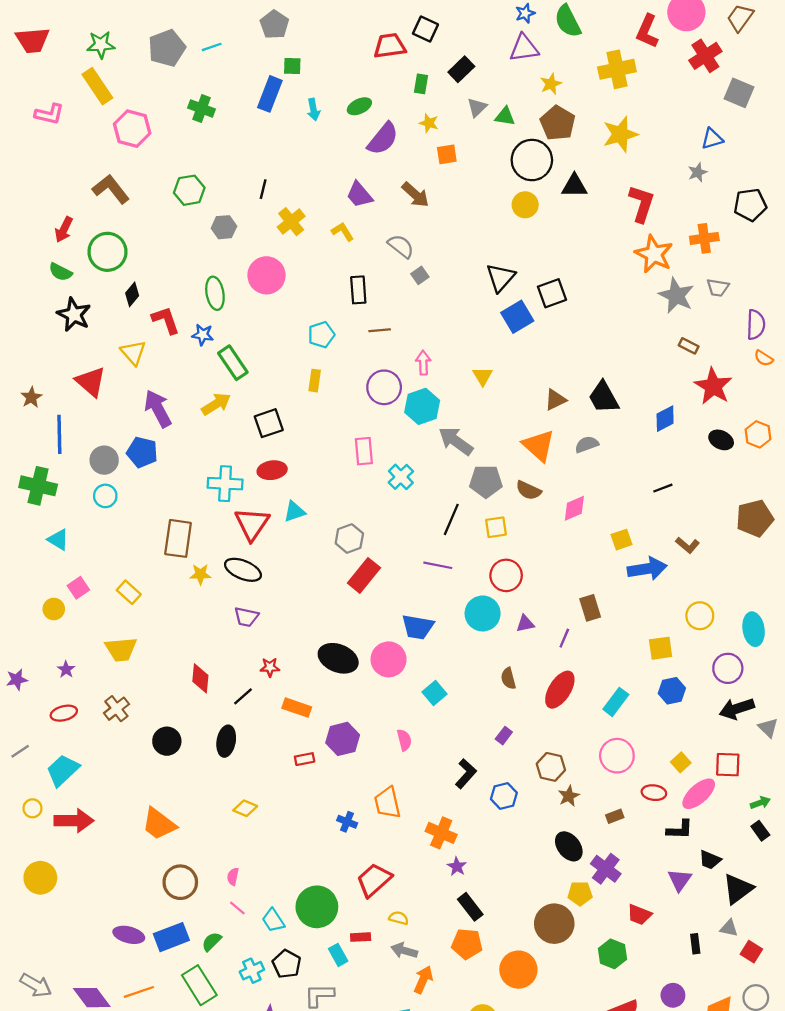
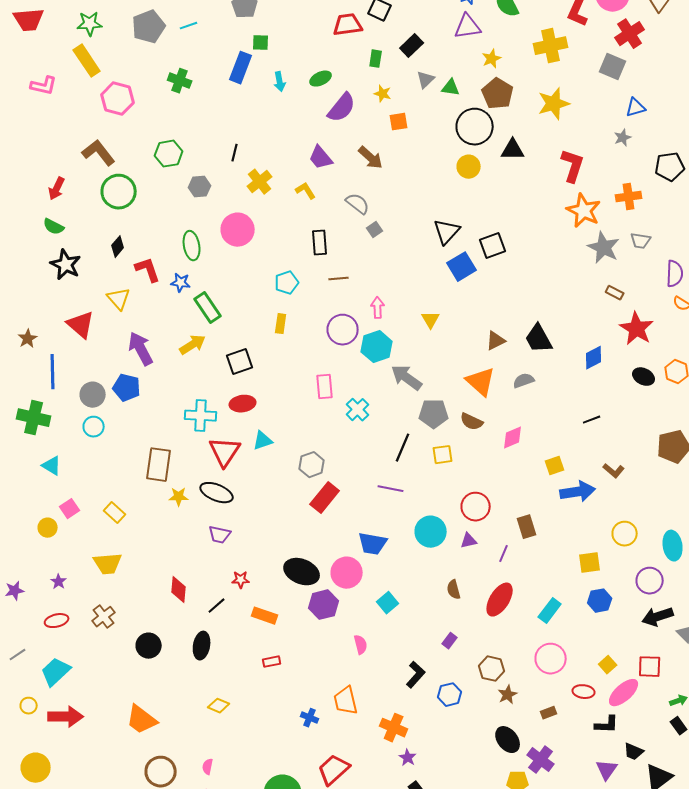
gray square: (739, 93) -> (613, 67), moved
green circle: (107, 252) -> (119, 192), moved
red circle: (506, 575) -> (476, 507), moved
purple hexagon: (343, 739) -> (324, 605), moved

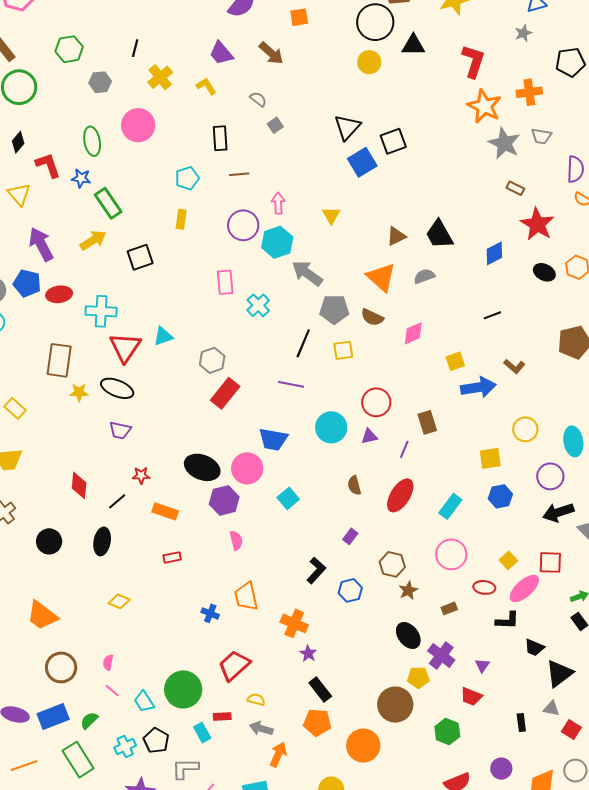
gray semicircle: (358, 204) -> (258, 99), size x0.7
red ellipse: (243, 404) -> (59, 294), moved
pink semicircle: (361, 645) -> (236, 540), moved
purple triangle: (607, 770) -> (482, 665), moved, size x0.7

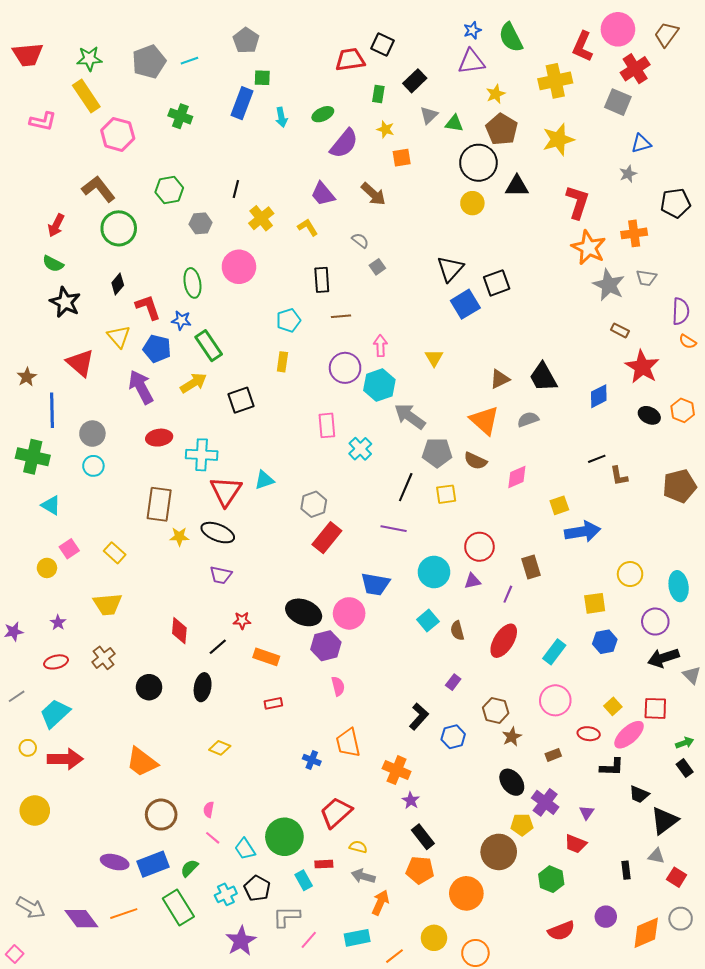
blue pentagon: (27, 283) -> (157, 349), moved
brown L-shape: (514, 366) -> (619, 476), moved, turned 40
cyan square: (288, 498) -> (428, 621), moved

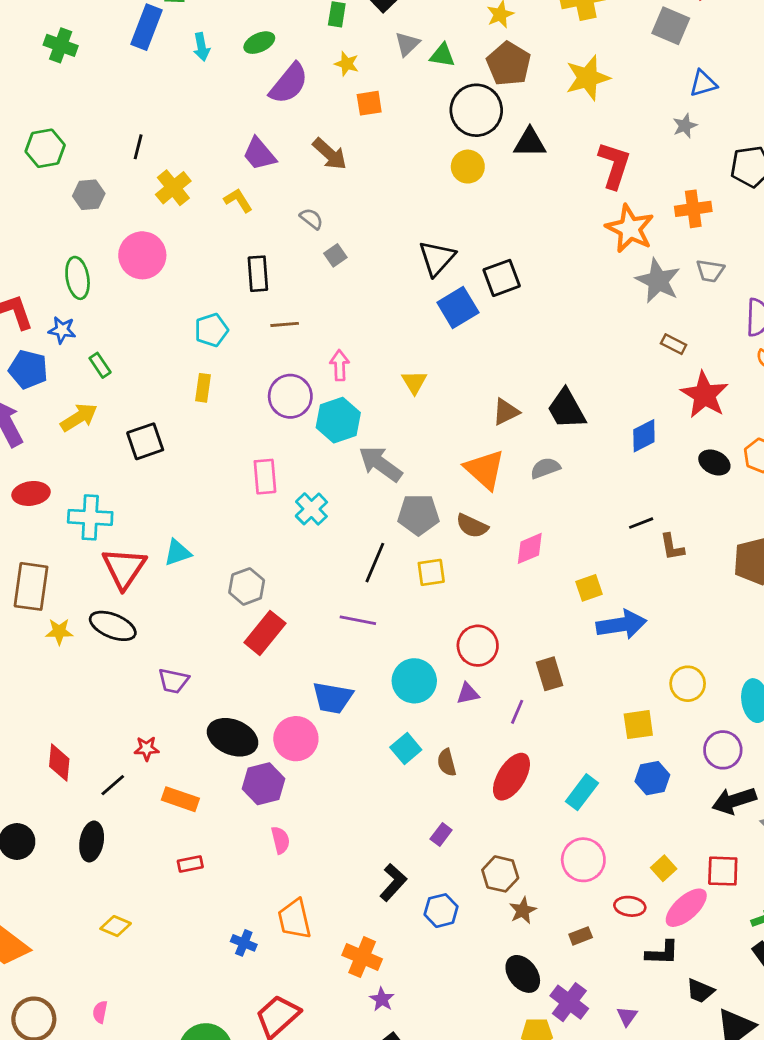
green rectangle: (209, 346) -> (100, 365), size x0.6
purple trapezoid: (221, 575) -> (173, 681), moved

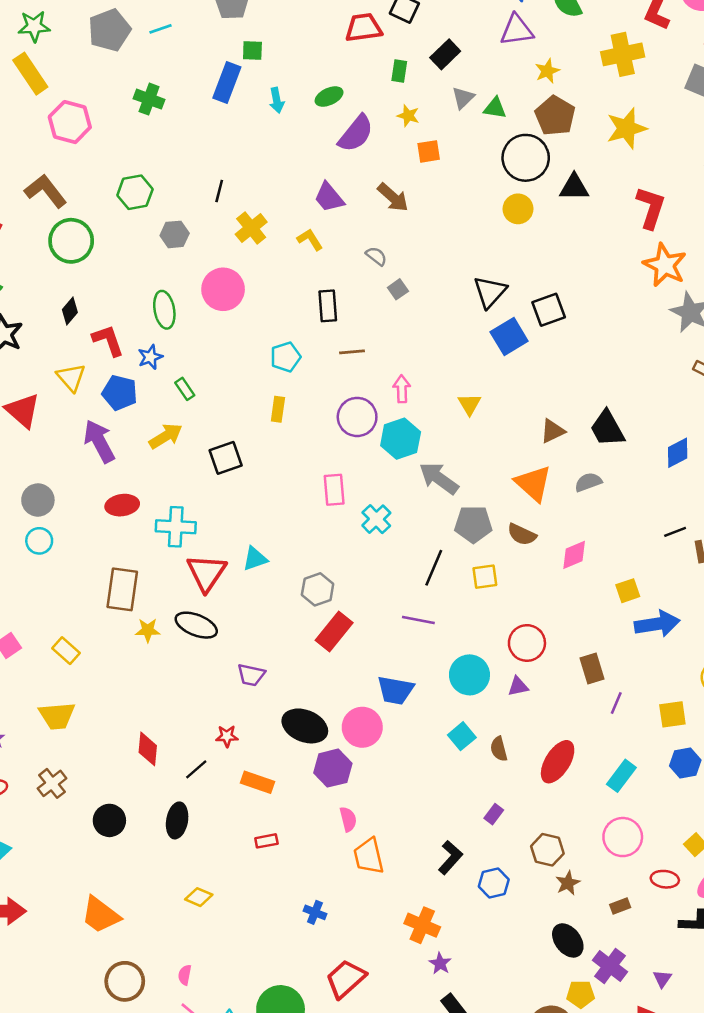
blue star: (62, 330) -> (150, 357), turned -30
purple line: (517, 712) -> (616, 703), moved
orange trapezoid: (295, 919) -> (369, 856), moved

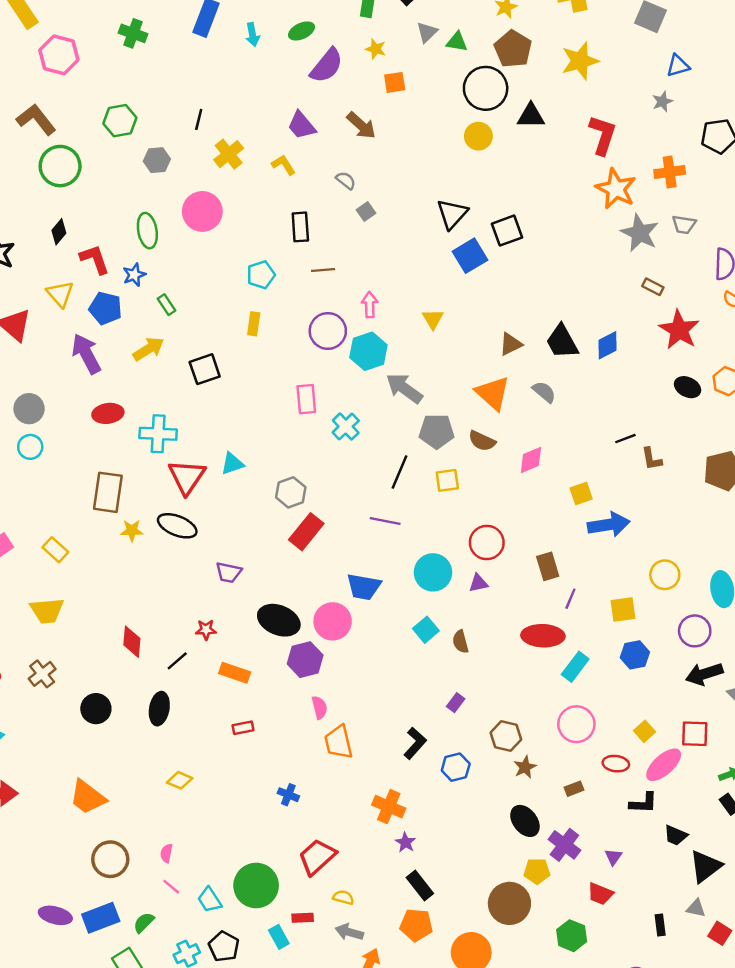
blue diamond: (678, 453) -> (607, 345), moved
gray semicircle: (588, 482) -> (544, 392), turned 60
red ellipse: (558, 762) -> (543, 636), moved, turned 60

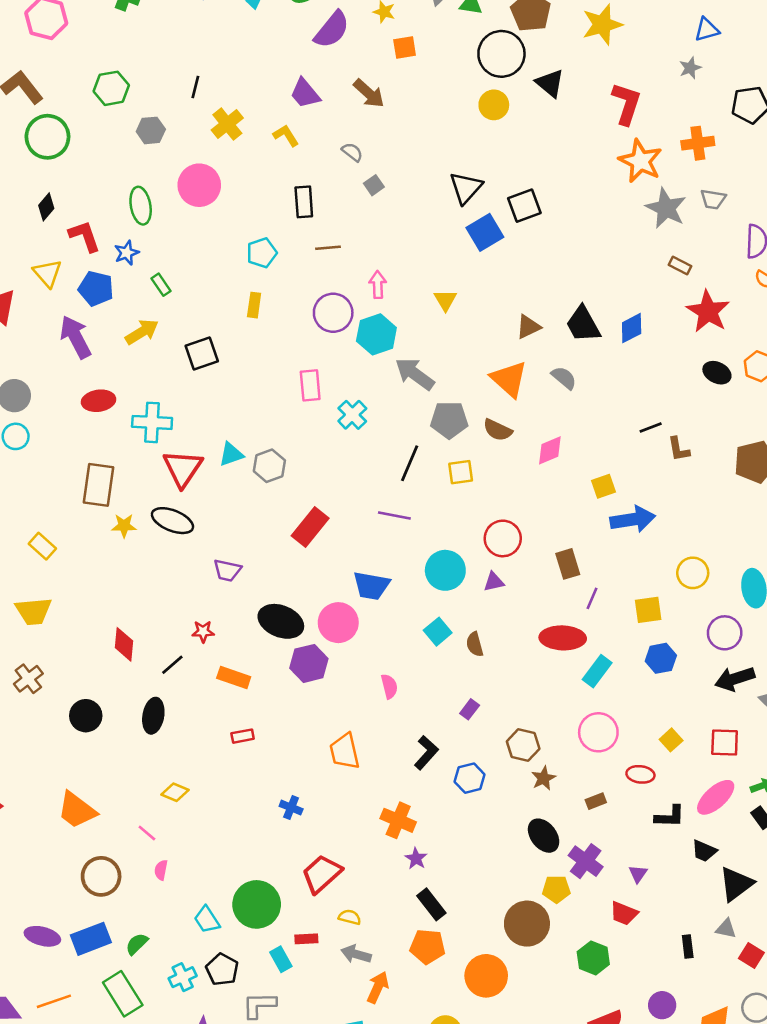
black triangle: (531, 116) -> (550, 83), turned 40
gray hexagon: (291, 492) -> (269, 466), moved
pink semicircle: (319, 707) -> (389, 686), moved
pink ellipse: (664, 765) -> (716, 797), moved
pink line: (171, 887) -> (147, 833), moved

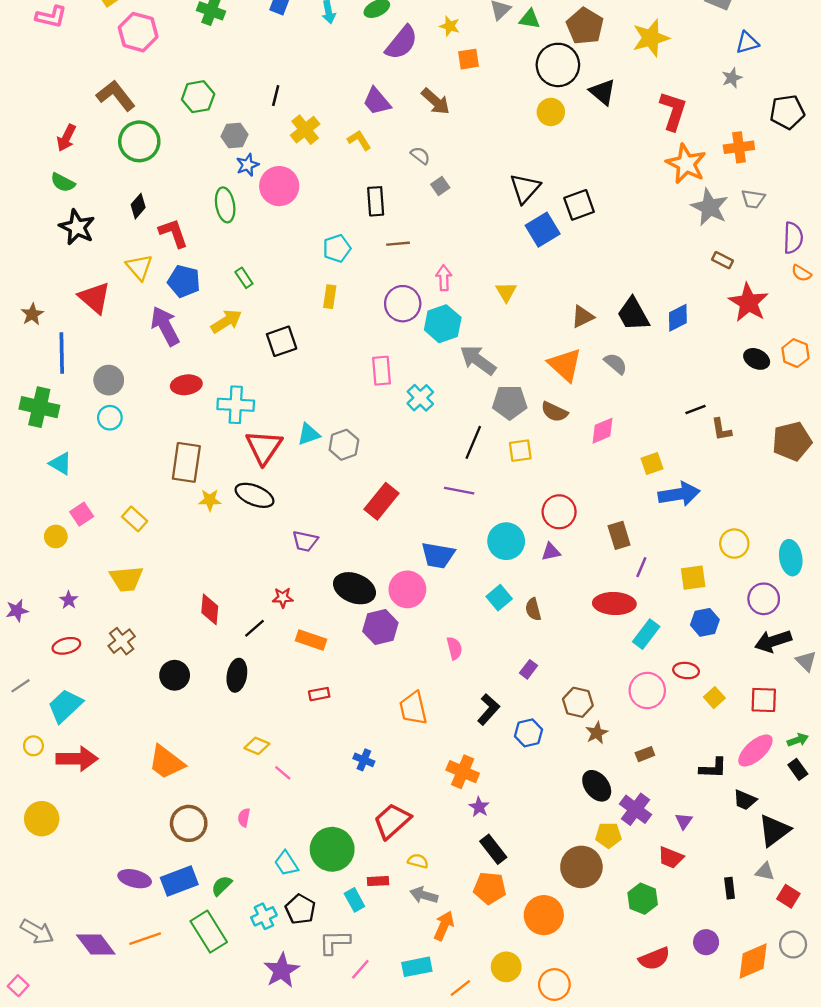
blue star: (127, 253) -> (247, 165), moved
red ellipse: (640, 774) -> (686, 671), moved
pink line: (147, 833) -> (283, 773), moved

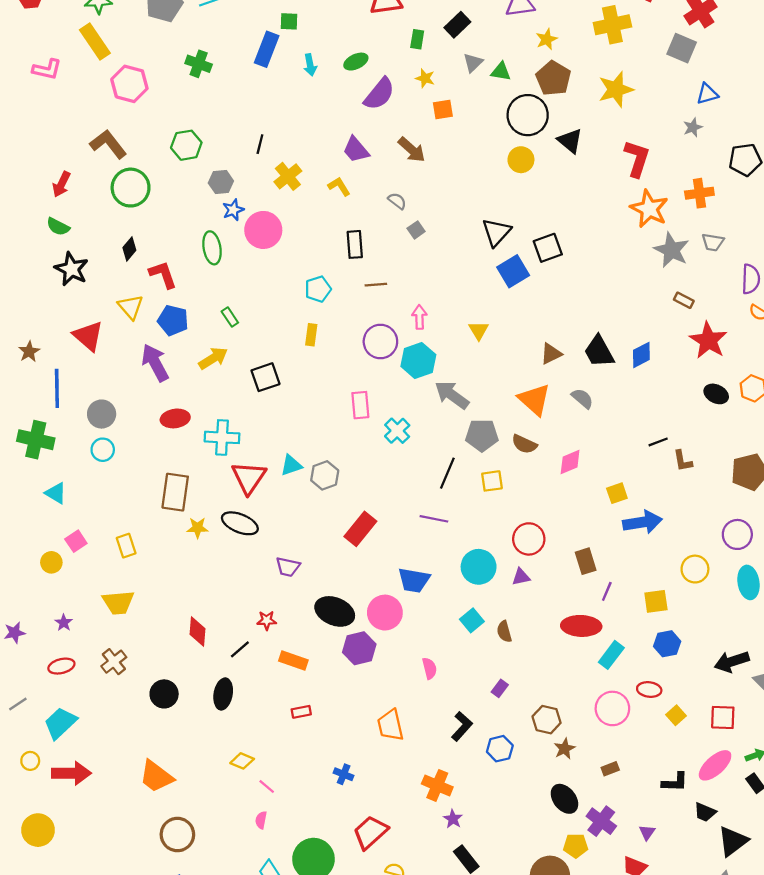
yellow rectangle: (135, 519) -> (126, 546), turned 30
purple circle: (764, 599) -> (737, 534), moved
pink semicircle: (244, 818) -> (261, 820), moved

